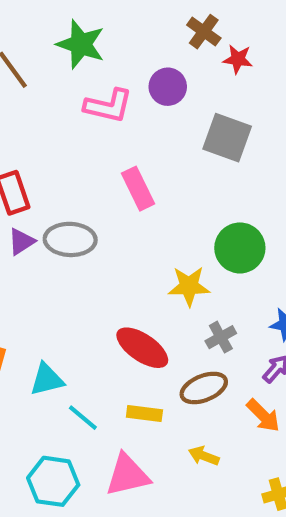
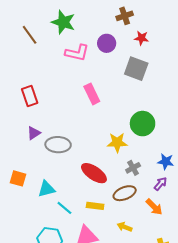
brown cross: (204, 32) -> (125, 16), turned 35
red star: (238, 59) -> (141, 38), moved
gray ellipse: (70, 239) -> (58, 145), moved
purple triangle: (21, 242) -> (34, 133), moved

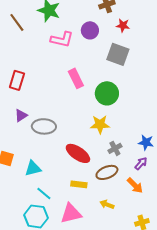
red rectangle: (30, 96) -> (17, 80), turned 36
green circle: (143, 124) -> (107, 93), moved
cyan line: (64, 208) -> (44, 193), moved

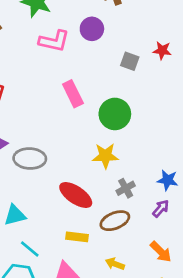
red star: (123, 25) -> (162, 50), moved
gray square: (118, 54) -> (130, 61), size x0.6
orange arrow: (135, 185) -> (161, 252), moved

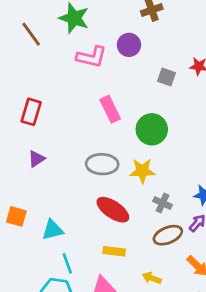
gray ellipse: (30, 159) -> (102, 164), moved
gray cross: (126, 188) -> (162, 203), turned -36
brown ellipse: (115, 221) -> (168, 235), moved
cyan line: (30, 249) -> (67, 263), turned 30

